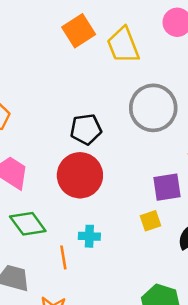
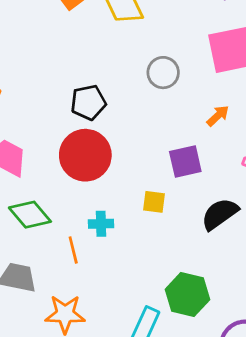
gray circle: (153, 108) -> (163, 73), size x0.6
yellow square: (150, 221) -> (154, 202), moved, turned 30

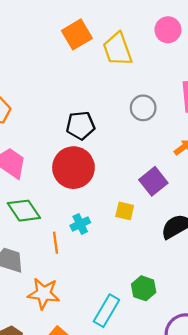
purple square: (185, 162) -> (153, 181), turned -32
cyan cross: (101, 224) -> (80, 224), turned -30
green hexagon: (187, 294) -> (144, 288), size x0.7

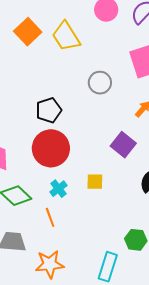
yellow square: (125, 211) -> (95, 182), moved
cyan cross: (80, 224) -> (58, 189), moved

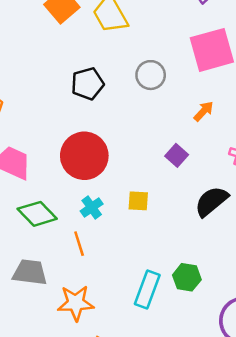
black pentagon: (49, 110) -> (87, 84), moved
purple square: (123, 145) -> (177, 155), size x0.7
cyan rectangle: (108, 267) -> (147, 290), moved

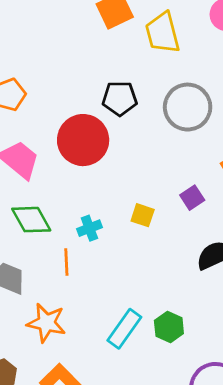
gray circle: (151, 75) -> (188, 107), size x1.5
red circle: (84, 156) -> (83, 140), moved
yellow square: (138, 201) -> (143, 215), moved

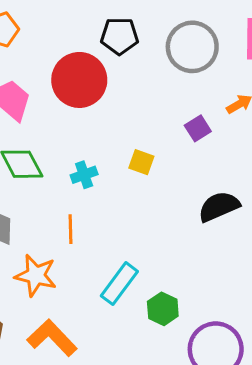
purple square: (192, 198) -> (198, 128), moved
orange line: (66, 262) -> (70, 229), moved
green hexagon: (169, 327) -> (163, 309), moved

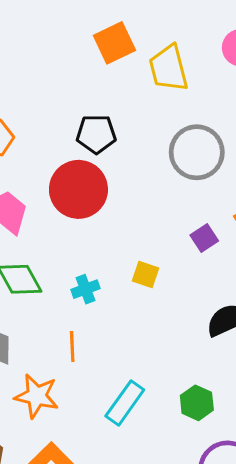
black pentagon: (119, 36) -> (96, 134), moved
green hexagon: (163, 309) -> (197, 403), moved

